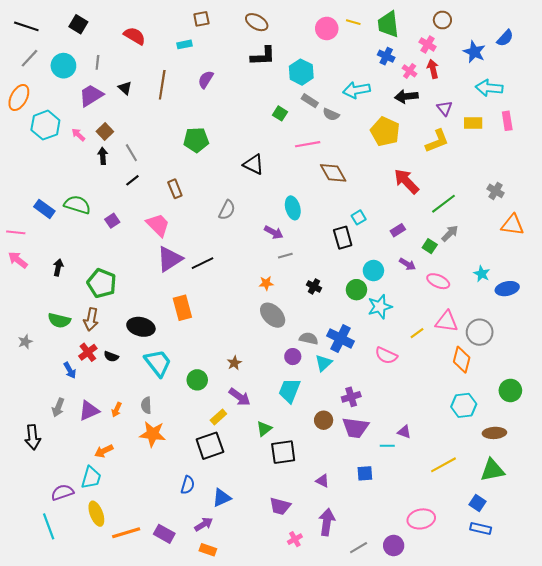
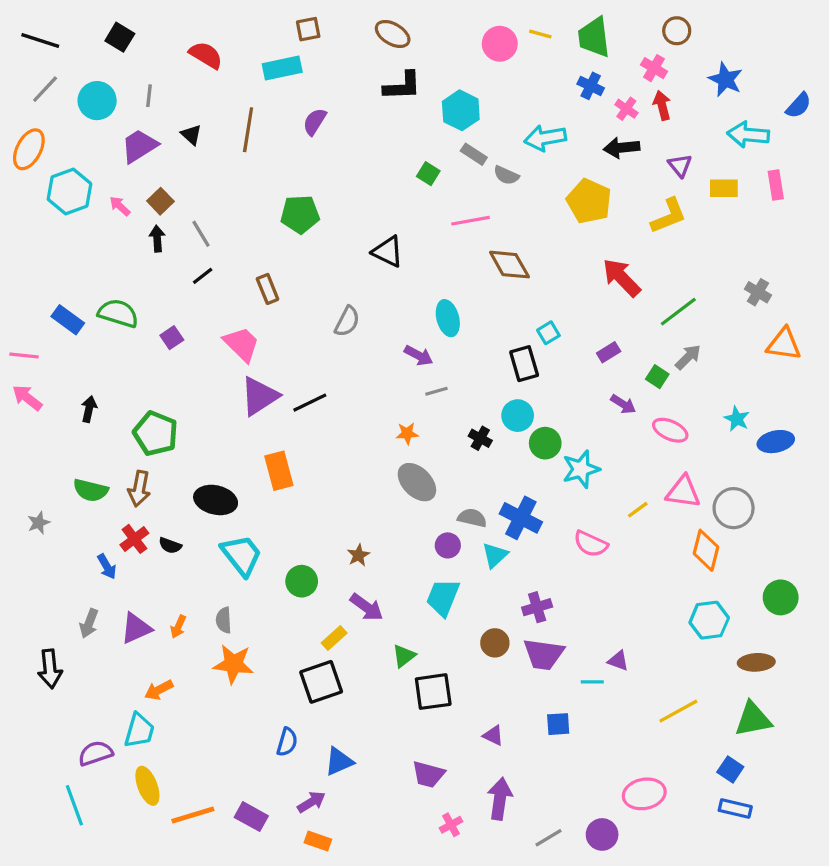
blue semicircle: (505, 38) -> (799, 105), moved
cyan rectangle: (184, 44) -> (282, 68), size x1.6
cyan circle: (373, 271) -> (518, 416), moved

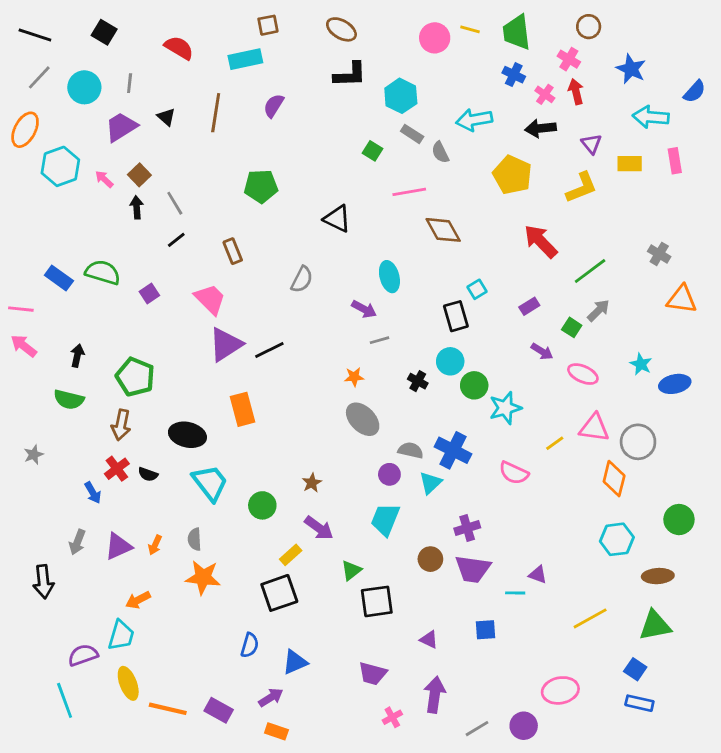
gray semicircle: (506, 175) -> (440, 152), turned 40
green semicircle: (91, 490) -> (69, 399), moved
orange line: (193, 815) -> (168, 709), turned 30

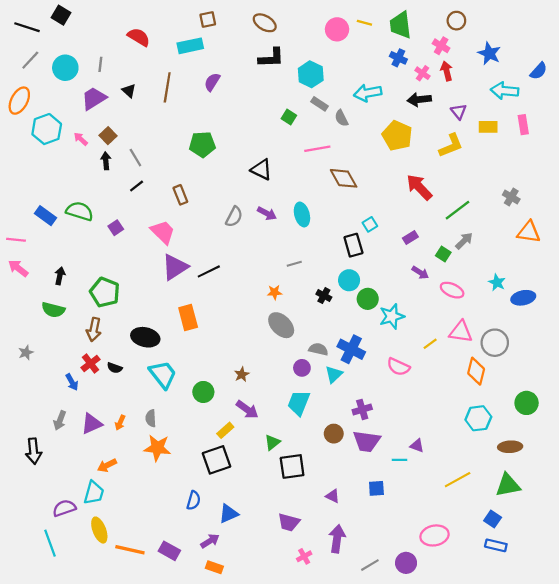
black square: (104, 32) -> (61, 15), moved
purple arrow: (364, 309) -> (267, 213), moved

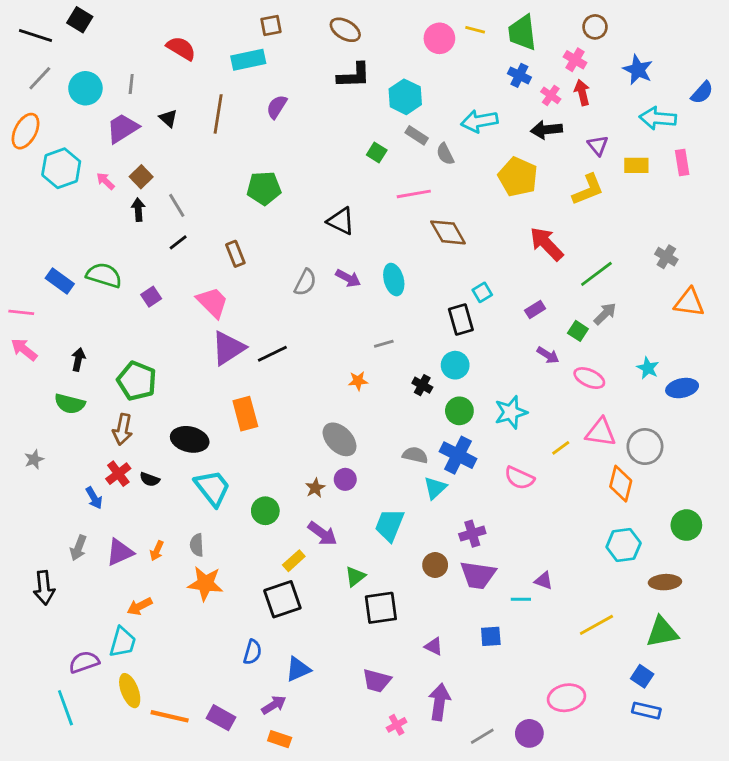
green circle: (368, 299) -> (459, 411), moved
gray ellipse: (281, 325) -> (340, 439), moved
purple circle: (302, 368) -> (345, 479), moved

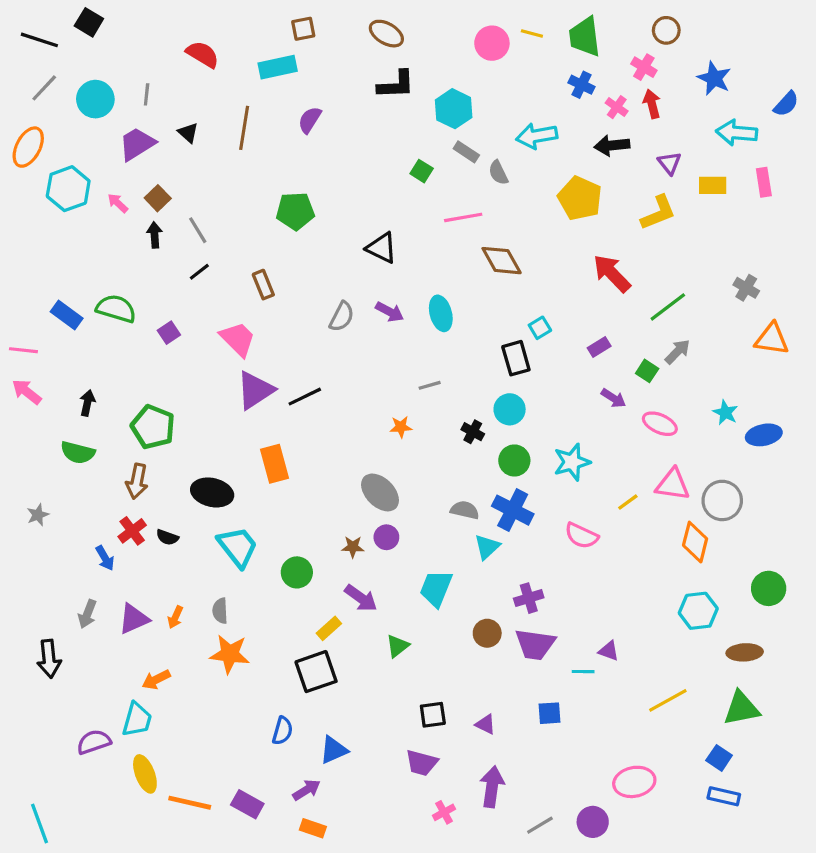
brown star: (315, 488) -> (353, 547), turned 30
black square: (381, 608) -> (433, 715), moved, size x0.7
cyan line: (65, 708) -> (39, 823), moved

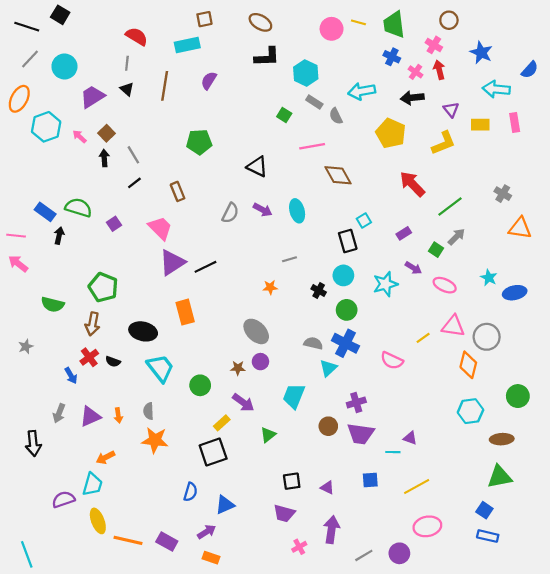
gray line: (147, 94) -> (127, 63), moved
black arrow: (87, 403) -> (59, 236), moved
cyan star: (572, 462) -> (385, 284), moved
orange arrow: (175, 617) -> (118, 415), turned -32
yellow line: (668, 700) -> (417, 487), moved

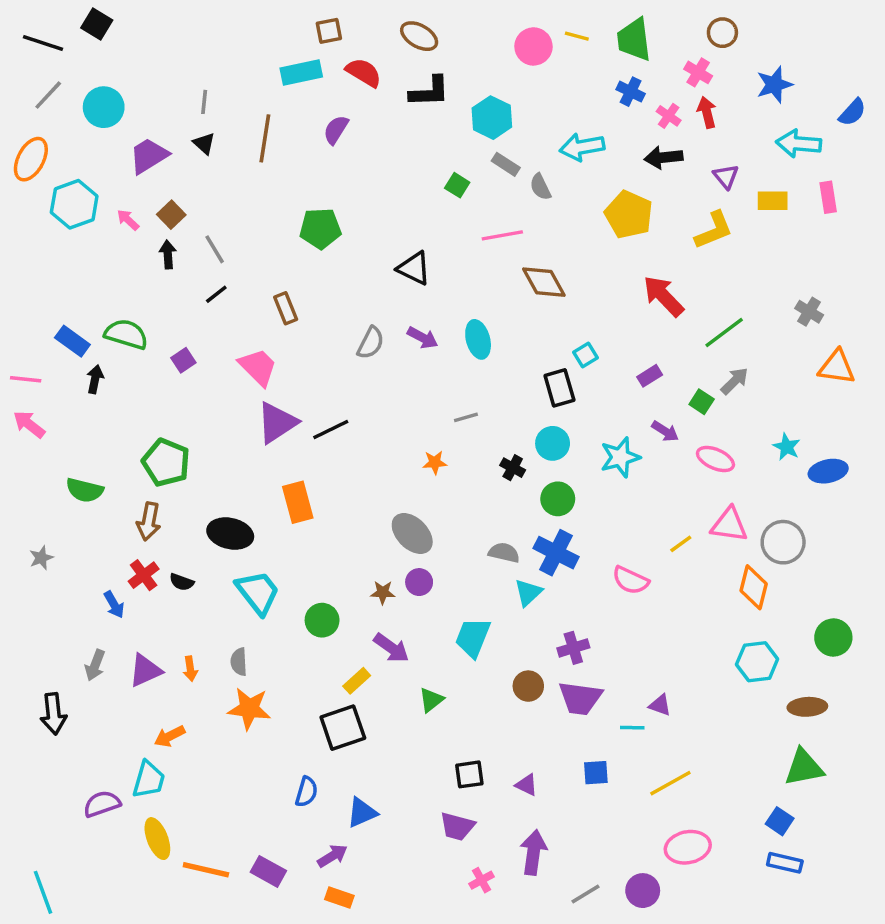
red semicircle: (137, 36) -> (364, 72), moved
blue star: (481, 53) -> (774, 85), turned 30

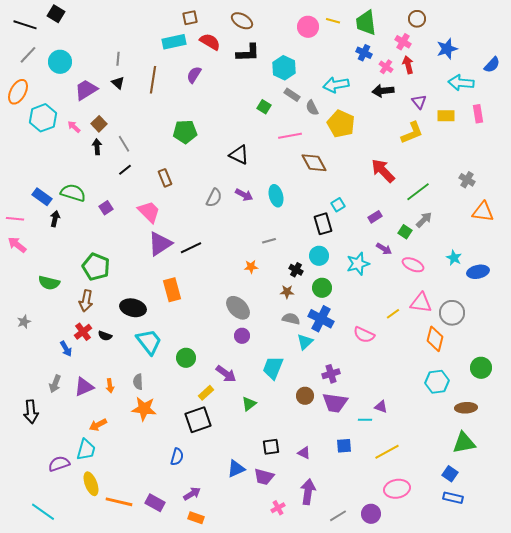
yellow pentagon: (629, 215) -> (341, 124), moved
brown star: (383, 592) -> (287, 292), moved
blue triangle: (362, 813) -> (236, 469), moved
cyan line: (43, 892) -> (43, 512), moved, turned -35

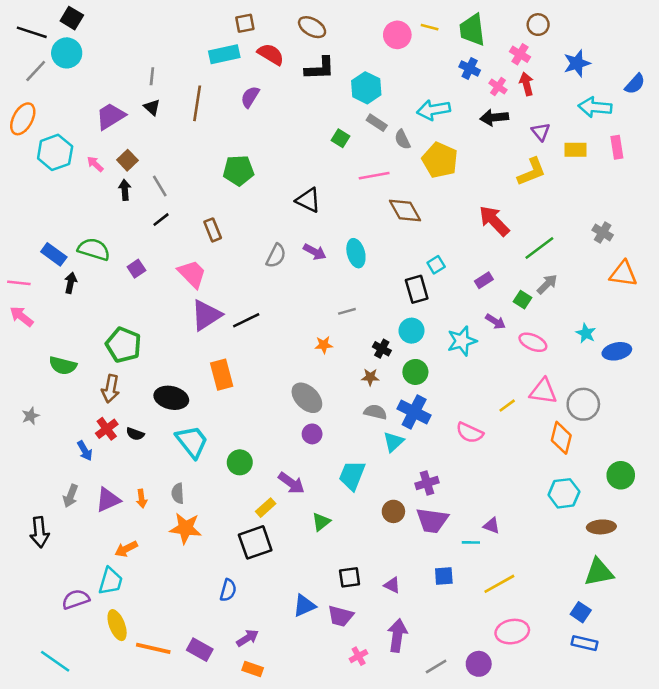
cyan circle: (60, 62) -> (67, 53), moved

